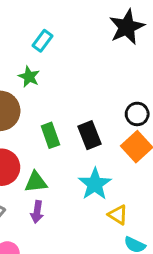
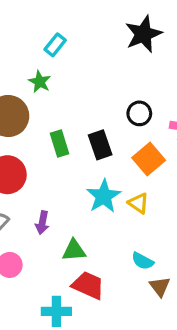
black circle: (137, 114) -> (139, 113), moved
green triangle: (36, 182) -> (74, 250), moved
yellow triangle: (118, 215) -> (138, 203), moved

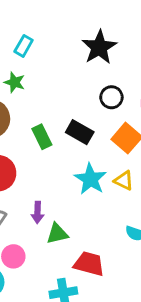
black star: (143, 34) -> (99, 47), moved
black rectangle: (100, 145) -> (80, 132), turned -32
green triangle: (74, 250) -> (57, 234), moved

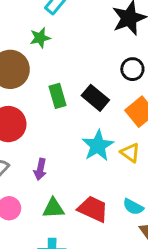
green star: (15, 82) -> (40, 38), turned 30
green triangle: (57, 234) -> (53, 208), moved
red trapezoid: (89, 264) -> (93, 209), moved

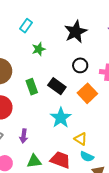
green star: (40, 38) -> (39, 49), moved
yellow triangle: (130, 153) -> (81, 139), moved

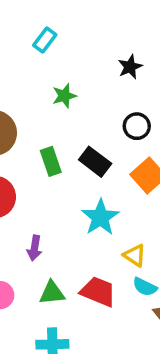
cyan rectangle: (26, 26) -> (45, 40), moved
black star: (76, 32) -> (130, 67), size x0.6

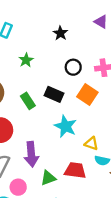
purple arrow: (34, 248) -> (31, 154), size x1.6

